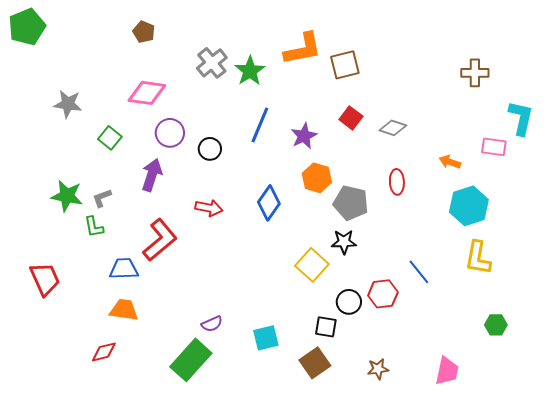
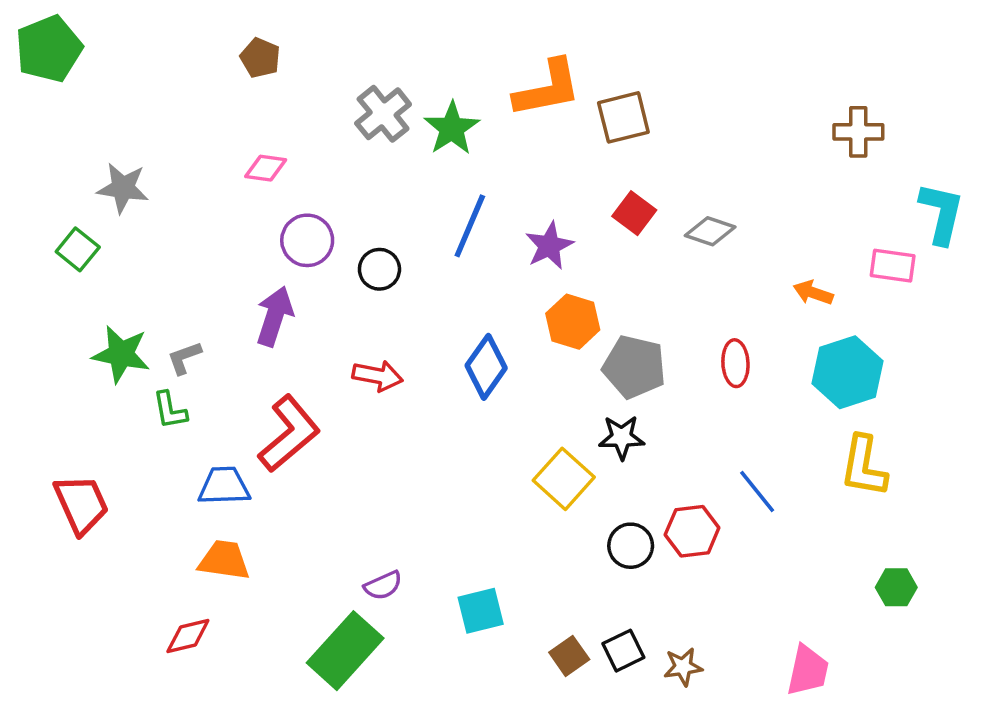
pink diamond: (147, 93) -> (266, 168), size x0.6
green square: (110, 138) -> (78, 249), moved
red ellipse: (397, 182) -> (735, 363), moved
black square: (326, 327) -> (623, 651), moved, turned -35
brown square: (315, 363) -> (569, 656), size x0.7

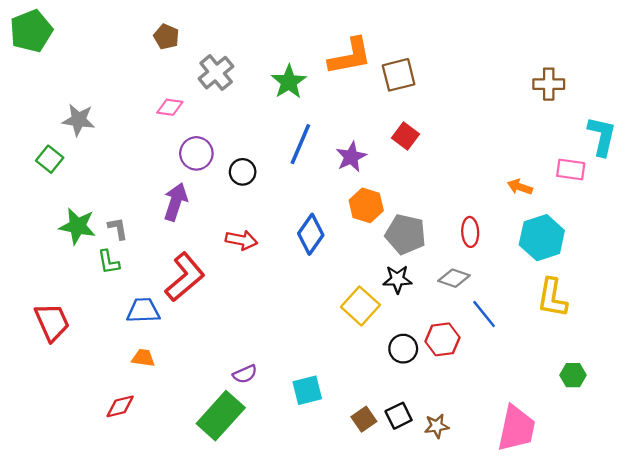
gray cross: (383, 114) -> (216, 73), moved
gray diamond: (710, 231) -> (454, 278), moved
gray L-shape: (184, 358) -> (118, 228), turned 100
orange trapezoid: (224, 560) -> (143, 358), size x0.7
pink trapezoid: (808, 670) -> (516, 428), size x1.4

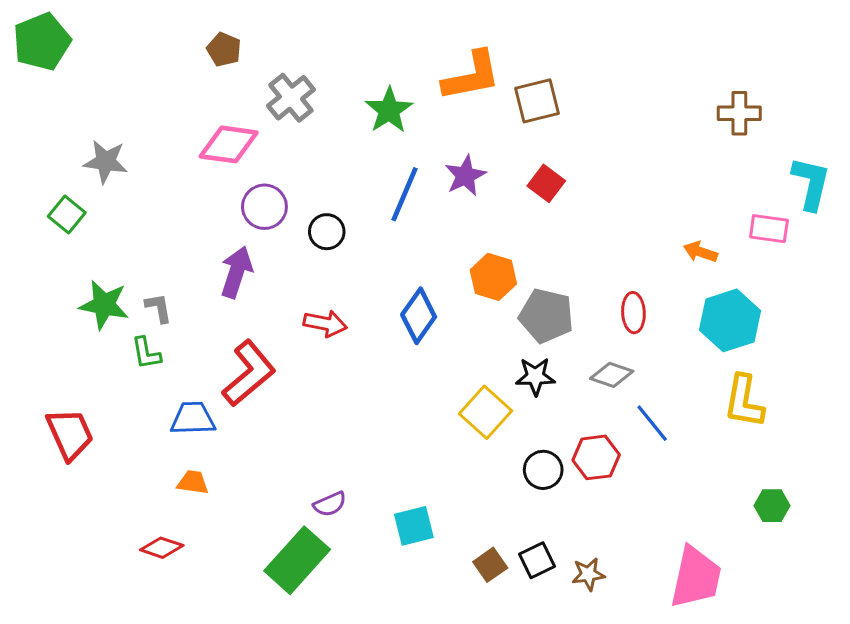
pink diamond: (170, 107) -> (229, 144), size x1.6
purple star: (351, 157) -> (465, 176), moved
red diamond: (120, 406) -> (162, 548), turned 32

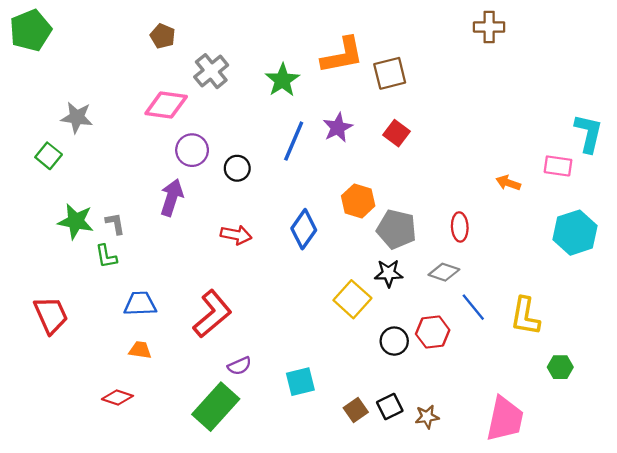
brown cross: (739, 113) -> (489, 27), moved
cyan hexagon: (730, 320) -> (575, 233), moved
red L-shape: (249, 373) -> (212, 314), moved
yellow L-shape: (744, 401) -> (525, 316), moved

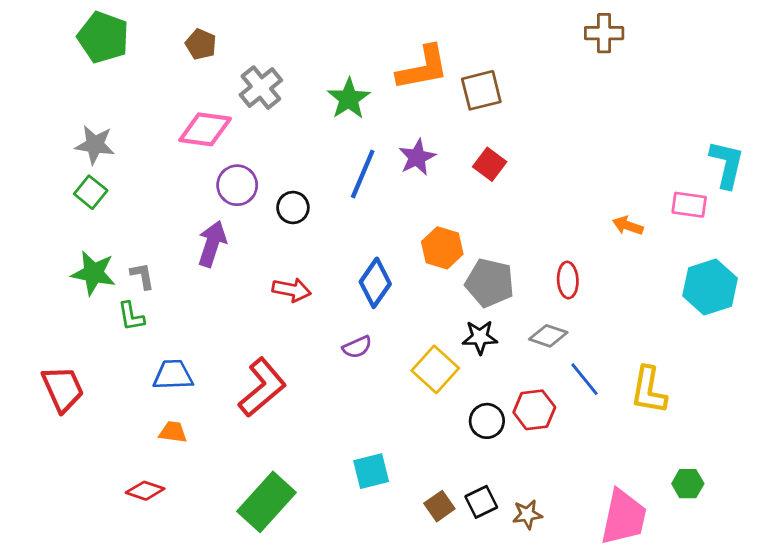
green pentagon: (30, 30) -> (103, 37), moved, turned -30
green square: (49, 156) -> (91, 192), moved
purple semicircle: (239, 366) -> (357, 347), moved
green hexagon: (560, 367) -> (688, 484), moved

